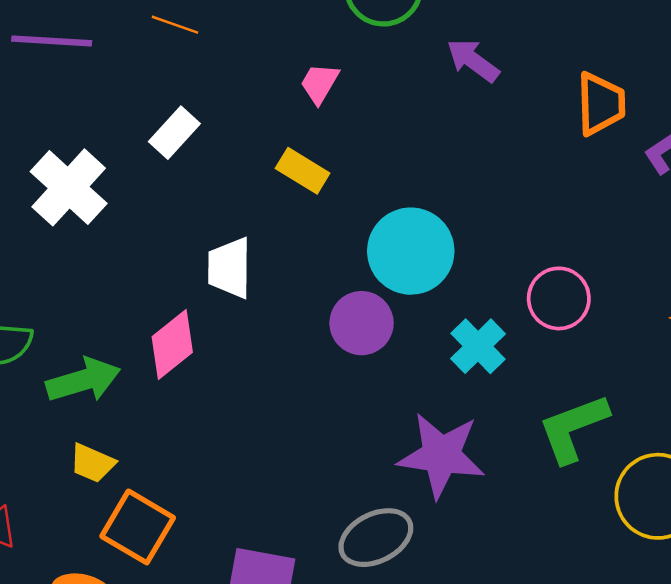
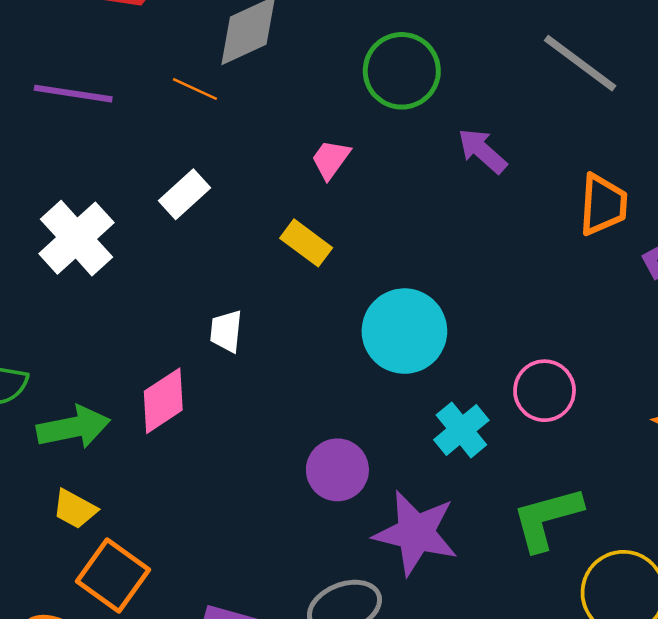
white trapezoid: (230, 268) -> (226, 331), size x0.7
purple circle: (362, 323) -> (337, 470), moved

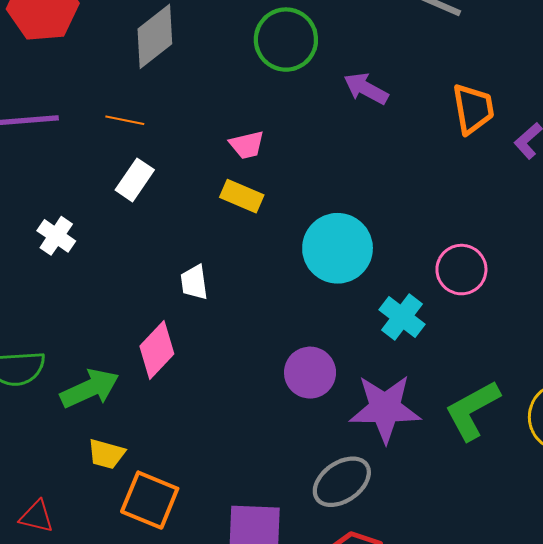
orange line: (195, 89) -> (125, 120), moved
pink trapezoid: (331, 159) -> (247, 145), moved, turned -126
white cross: (76, 238) -> (56, 236), size x0.6
green L-shape: (547, 518) -> (472, 410), moved

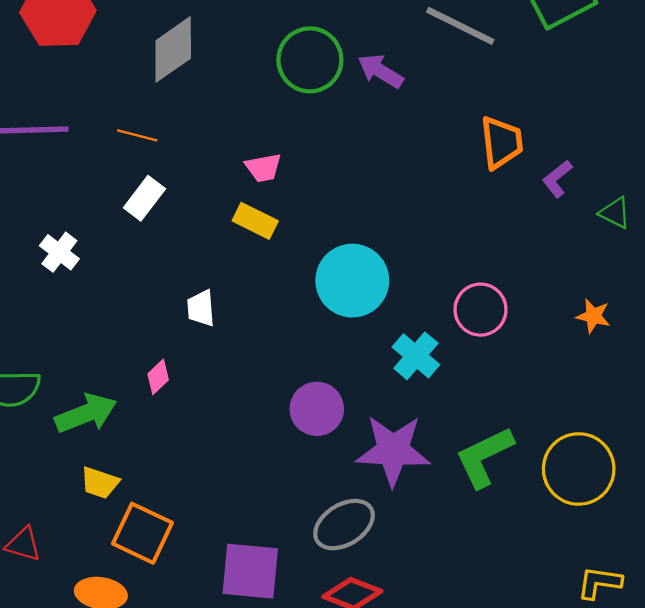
purple arrow: (366, 89) -> (380, 71), moved
pink diamond: (157, 350) -> (158, 377), size x0.6

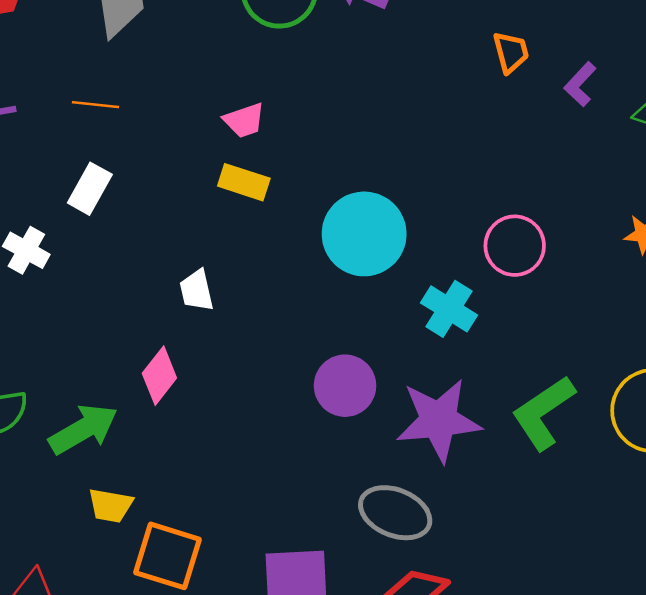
orange trapezoid: (502, 142) -> (511, 52), size x0.7
white rectangle: (144, 198) -> (90, 189), moved
pink diamond: (158, 377) -> (159, 376), size x1.4
gray ellipse: (344, 525) -> (395, 513), turned 62

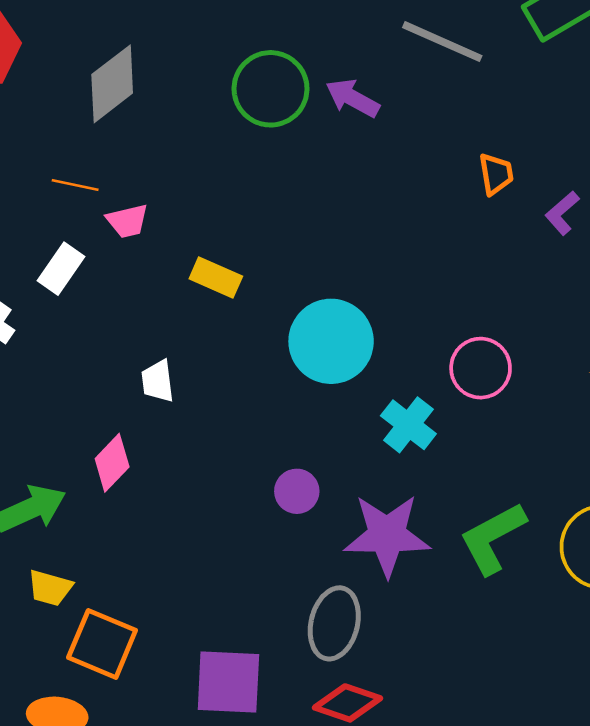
pink trapezoid: (244, 120) -> (127, 221), moved
purple circle: (345, 386) -> (297, 491), size x0.7
gray ellipse: (395, 513) -> (334, 623), turned 76

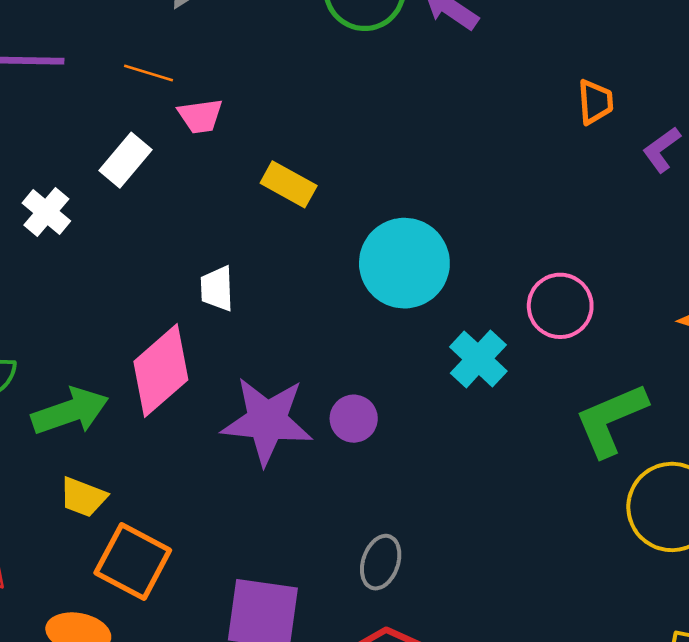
pink diamond: (112, 463) -> (161, 371), size x1.5
purple star: (387, 535) -> (267, 421), moved
green L-shape: (493, 538) -> (611, 420), moved
gray ellipse: (334, 623) -> (381, 562), size x0.7

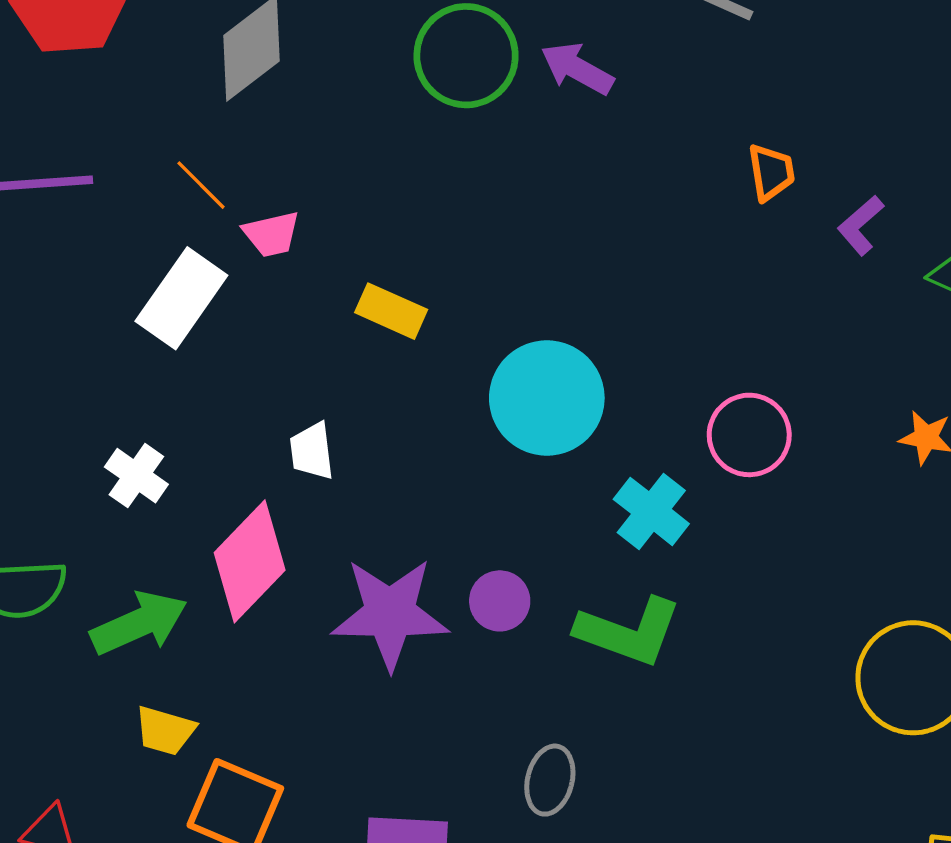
orange line: (149, 73) -> (201, 185), turned 33
white rectangle: (125, 160) -> (181, 298), size x1.4
white cross: (46, 212) -> (136, 476), moved
green L-shape: (611, 420) -> (629, 632), moved, turned -132

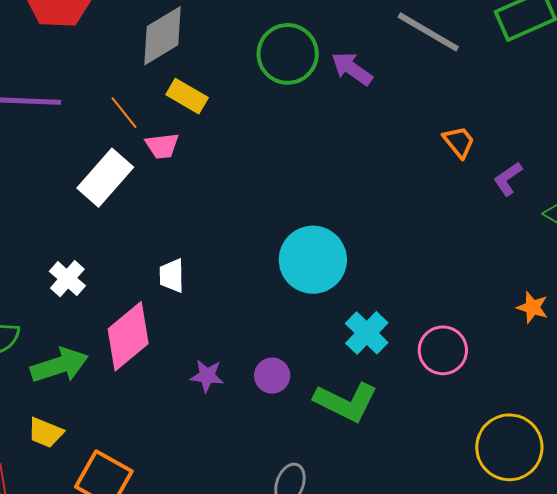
orange trapezoid: (771, 172) -> (459, 142), turned -36
yellow rectangle: (391, 311) -> (187, 96), moved
pink circle: (749, 435) -> (443, 350), moved
purple star: (390, 613) -> (207, 376), size x0.5
yellow trapezoid: (165, 731) -> (45, 433), moved

